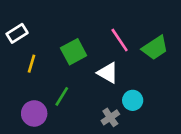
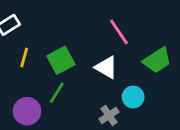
green trapezoid: (155, 48) -> (157, 60), moved
green square: (74, 52) -> (61, 60), moved

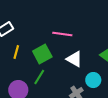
pink line: (119, 32) -> (62, 34), moved, turned -48

